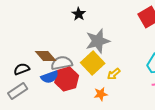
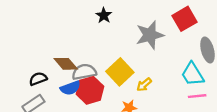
gray star: (98, 41) -> (150, 35), moved

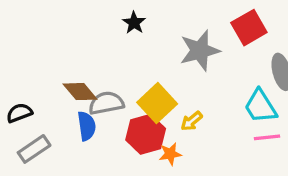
black semicircle: (38, 79) -> (19, 113), moved
blue semicircle: (70, 88) -> (87, 126), turned -78
red hexagon: (90, 90) -> (146, 134), moved

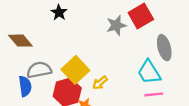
gray star: (200, 51) -> (116, 25), moved, size x0.7
brown diamond: (80, 92) -> (20, 41), moved

